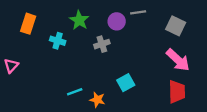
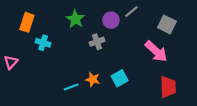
gray line: (138, 12) -> (131, 12), turned -32
cyan cross: (58, 41) -> (43, 43), moved
pink arrow: (178, 60) -> (156, 51), moved
orange star: (97, 100) -> (93, 79), moved

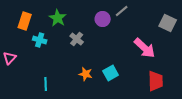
green star: (75, 19) -> (58, 18), moved
gray square: (167, 24) -> (168, 23), moved
gray cross: (97, 42) -> (77, 39), moved, turned -32
cyan line: (71, 87) -> (46, 84), moved, turned -72

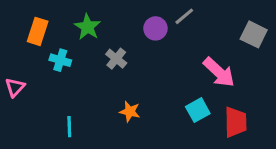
cyan square: (111, 73) -> (198, 110), moved

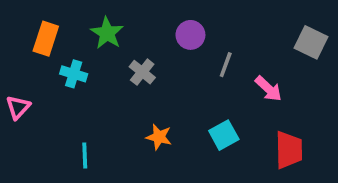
gray line: (184, 16) -> (226, 65), moved, turned -30
pink arrow: (219, 72) -> (268, 89), size x0.7
cyan square: (198, 110) -> (224, 135), moved

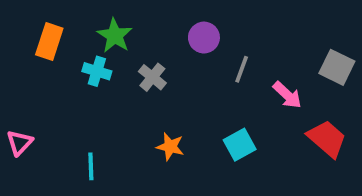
gray square: (311, 42) -> (337, 67), moved
cyan cross: (74, 74) -> (97, 71), moved
pink triangle: (18, 107) -> (20, 143), moved
red trapezoid: (289, 150) -> (327, 139), moved, turned -48

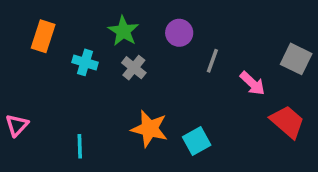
green star: (115, 36) -> (123, 31), moved
cyan square: (240, 145) -> (197, 141), moved
orange star: (170, 147) -> (150, 129), size x1.5

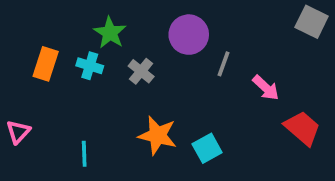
green star: (123, 31) -> (110, 33), moved
purple circle: (179, 33) -> (189, 35), size x1.4
orange rectangle: (43, 36) -> (46, 64), moved
gray square: (296, 59) -> (312, 22), moved

